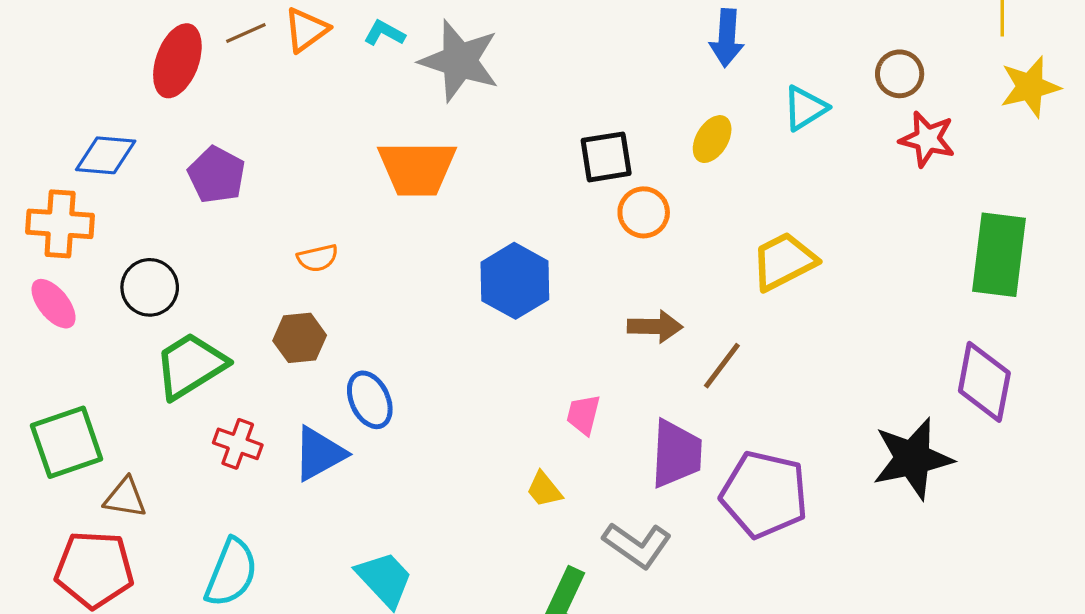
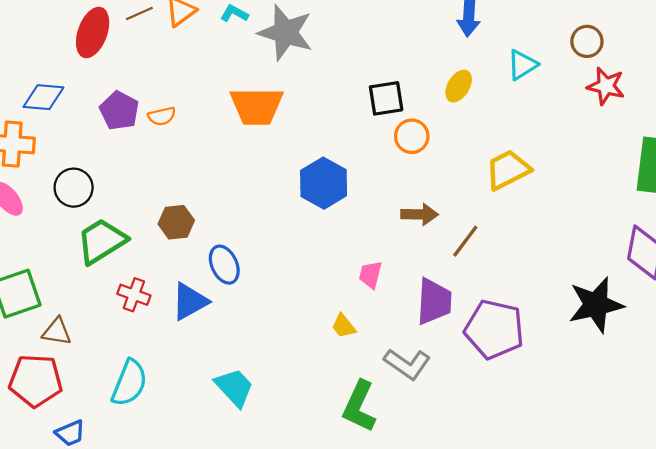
orange semicircle: (318, 258) -> (162, 116), moved

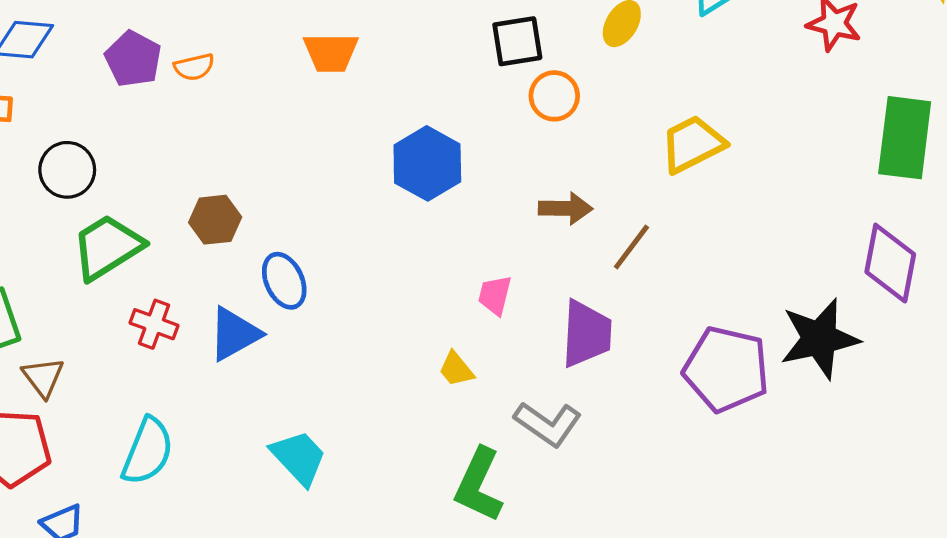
orange trapezoid: (257, 106) -> (331, 53), size x0.7
purple pentagon: (494, 329) -> (726, 369), moved
brown triangle: (57, 332) -> (43, 377), turned 44

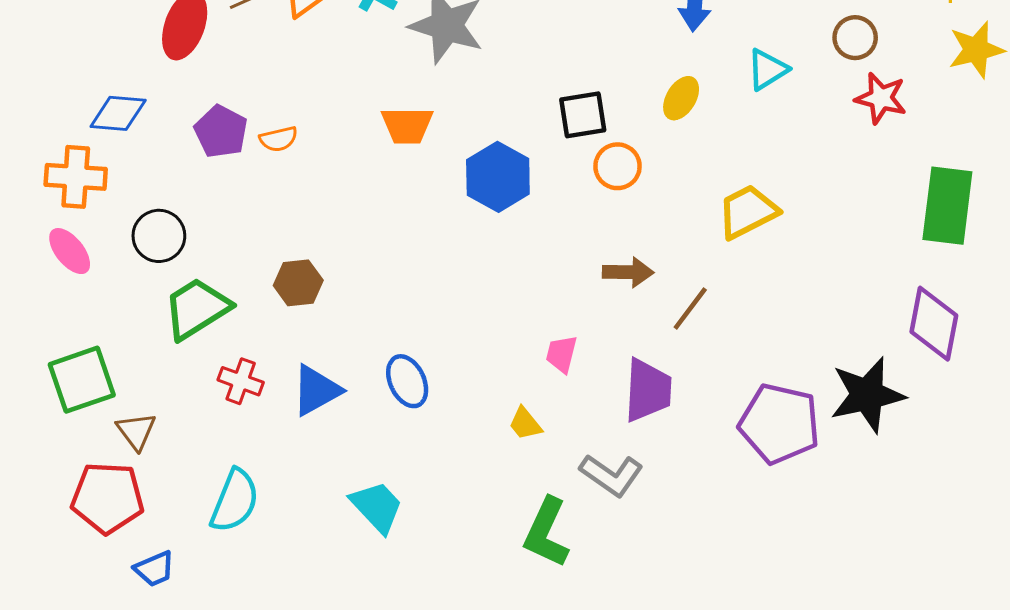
blue hexagon: (427, 163) -> (498, 177), moved
blue ellipse: (284, 281) -> (407, 381), moved

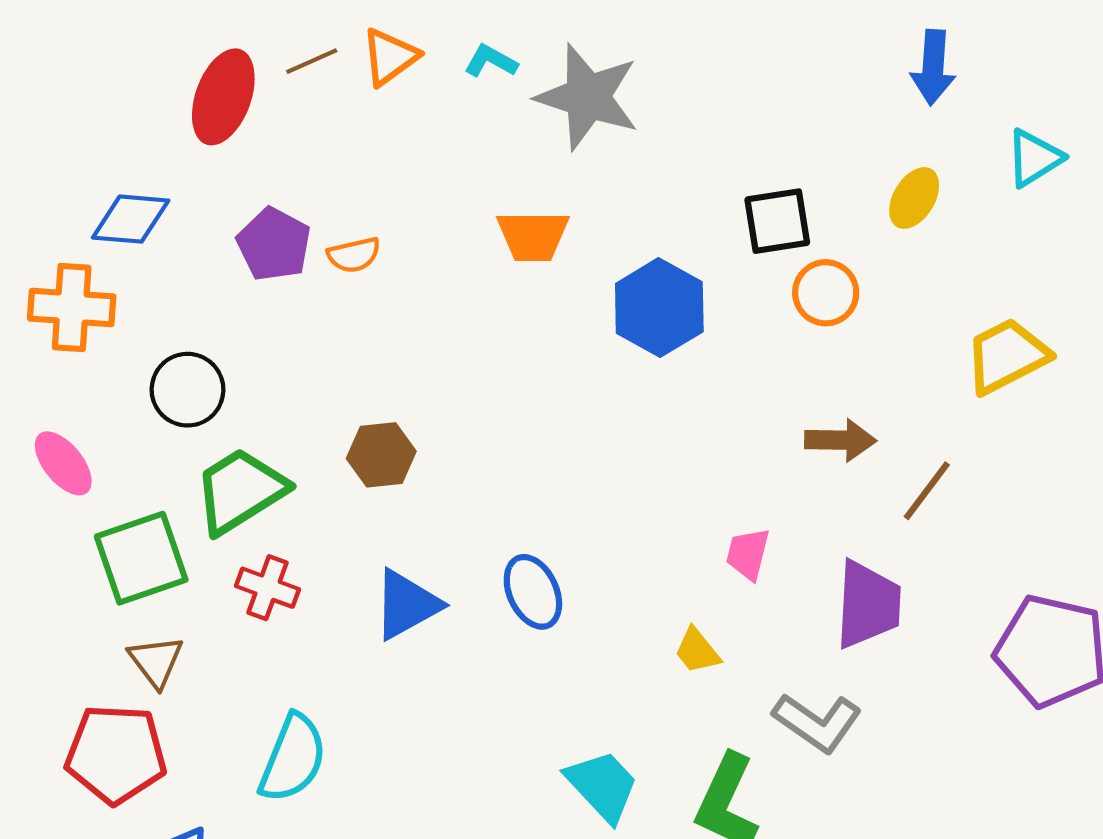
pink ellipse: (70, 251) -> (63, 463), moved
green square: (82, 380) -> (141, 558), moved
red cross: (241, 381) -> (268, 588), moved
cyan trapezoid: (377, 507) -> (602, 786), moved

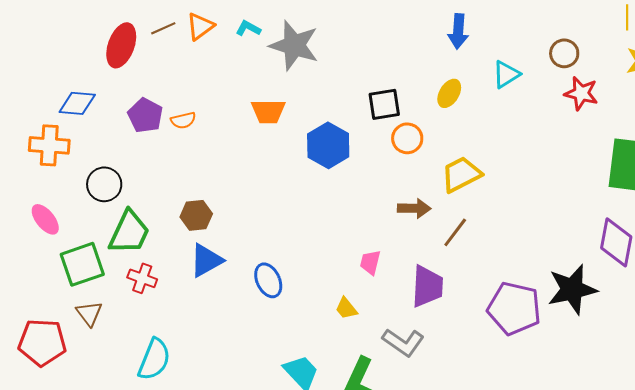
yellow trapezoid: (1007, 356) -> (461, 174), moved
green trapezoid: (240, 491) -> (129, 232), turned 147
blue triangle: (407, 604) -> (206, 260), moved
red pentagon: (116, 754) -> (42, 342), moved

